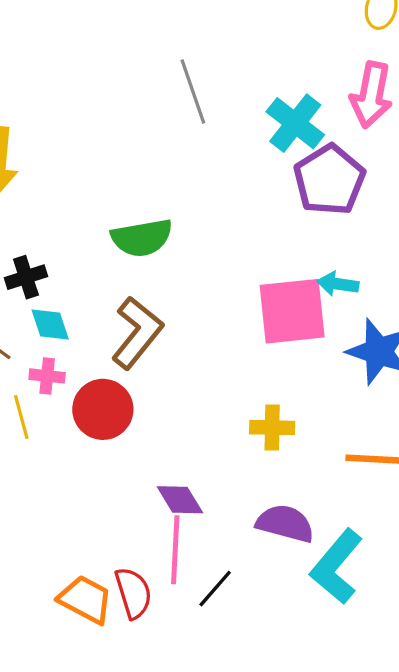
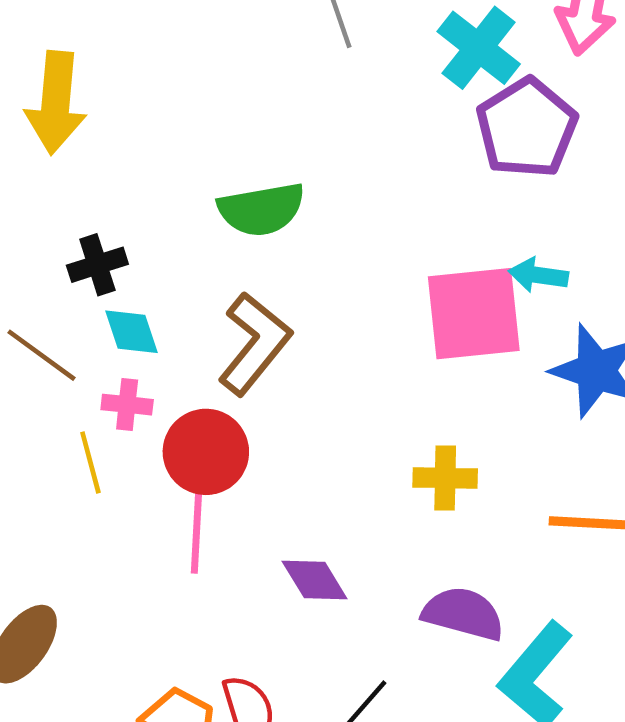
pink line: (175, 550) -> (197, 525), moved

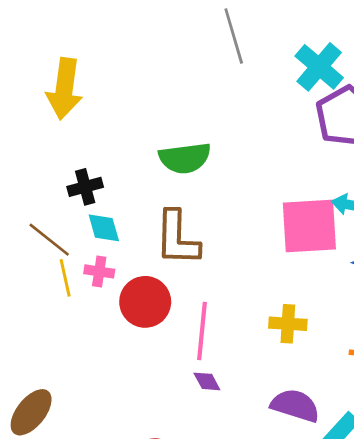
brown L-shape: (254, 344) -> (177, 238), turned 140
yellow line: (90, 463) -> (65, 278), moved
pink line: (197, 525) -> (202, 331), moved
purple diamond: (315, 580) -> (207, 381), size x0.7

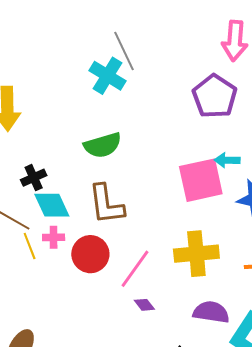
cyan cross: (319, 67) -> (108, 76), moved
cyan diamond: (104, 228) -> (52, 205), size x1.4
yellow cross: (288, 324) -> (196, 254), size x1.6
pink line: (202, 331) -> (135, 269), turned 39

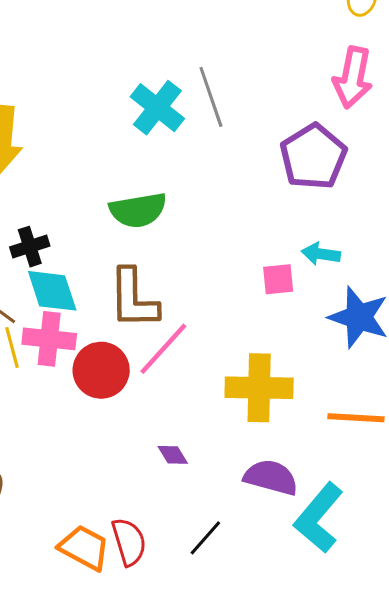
gray line: (124, 51) -> (211, 97), moved
pink square: (201, 180) -> (278, 279), size x0.5
pink cross: (54, 237) -> (49, 339), size x1.6
pink line: (135, 269) -> (163, 349), moved

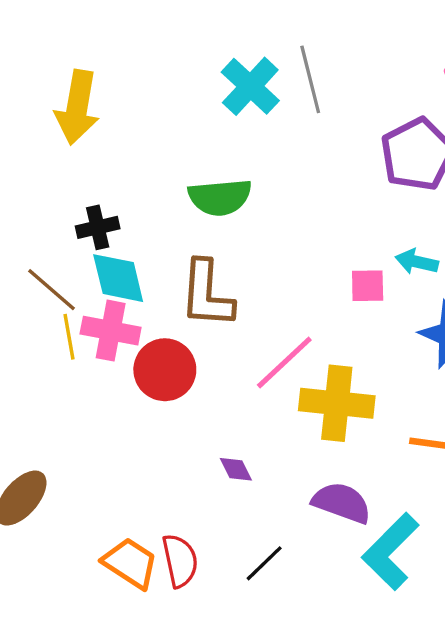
pink line: (163, 349) -> (284, 363), moved

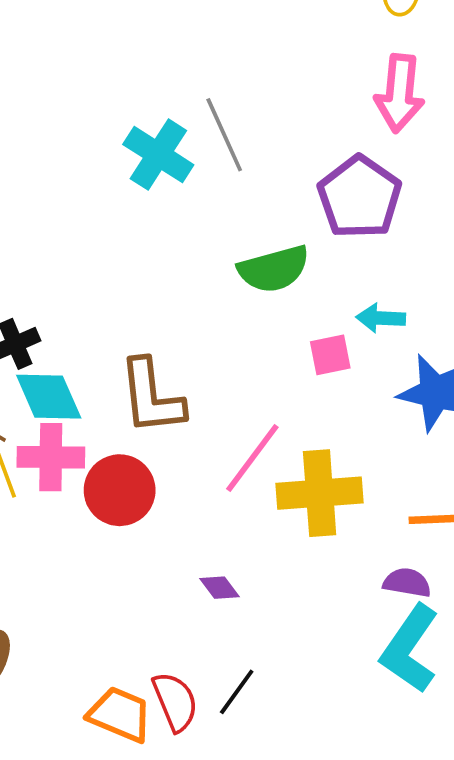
green semicircle: (220, 197) -> (274, 269), moved
purple semicircle: (342, 503) -> (407, 583), moved, size x0.7
black line: (264, 563) -> (237, 692), moved

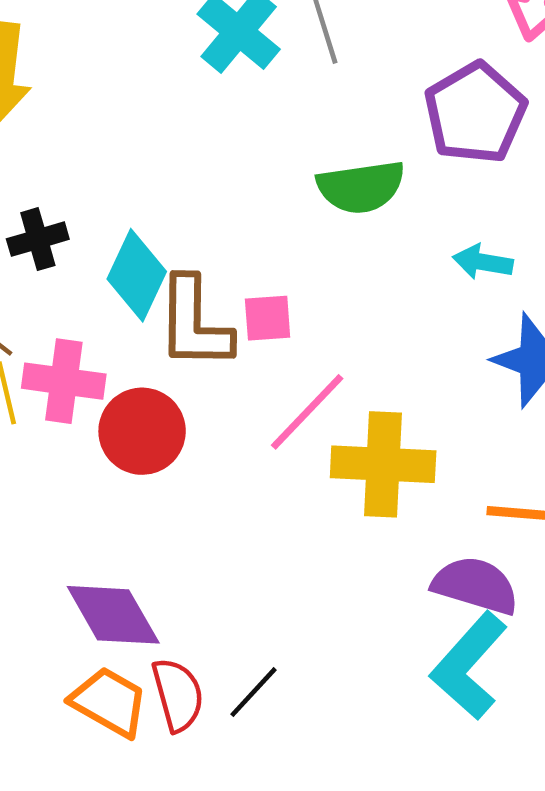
pink square: (330, 355) -> (268, 318), moved
cyan diamond: (49, 397) -> (137, 275), moved, turned 42
purple semicircle: (407, 583) -> (475, 585), size x1.5
purple diamond: (220, 588) -> (113, 615), moved, size x2.0

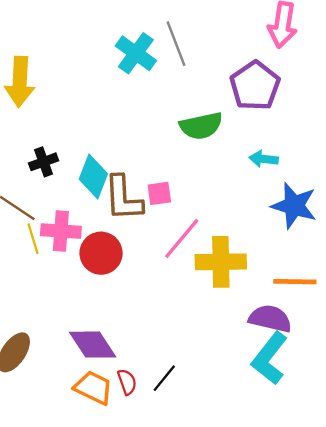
red semicircle: (178, 695) -> (127, 382), size x0.7

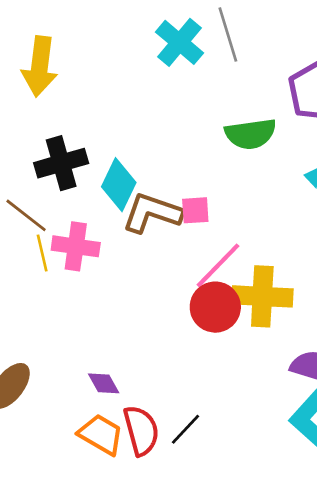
black cross: (44, 162) -> (61, 163), size x1.5
brown L-shape: (123, 198) -> (152, 213), turned 108
red circle: (101, 253) -> (215, 307), moved
purple diamond: (93, 345) -> (104, 383), size x0.6
red semicircle: (127, 382) -> (141, 430), size x1.6

